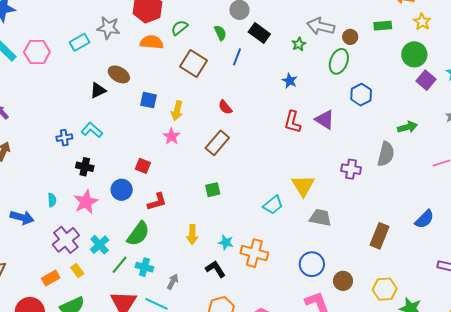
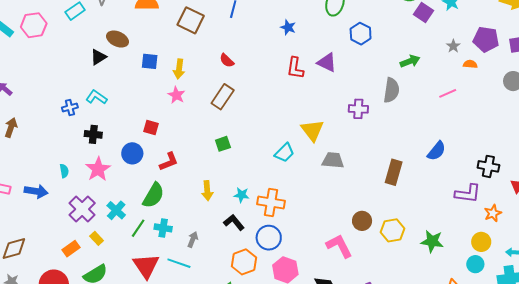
blue circle: (312, 264) -> (269, 238), moved
yellow hexagon: (385, 289) -> (393, 230), moved

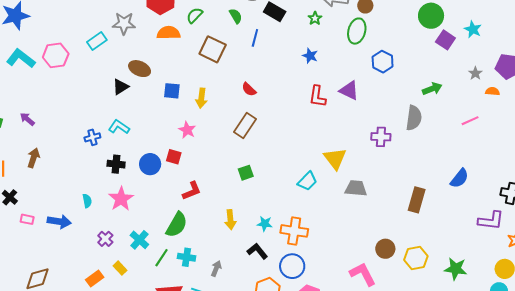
pink star: (176, 95) -> (187, 130), moved
blue circle: (132, 153) -> (150, 164), moved
purple cross: (82, 209) -> (105, 239), size x0.6

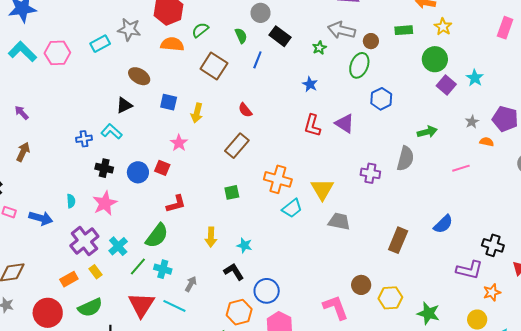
black triangle: (121, 87) -> (124, 105), moved
orange cross: (294, 231) -> (278, 179), moved
purple cross: (105, 239) -> (84, 241), size x1.8

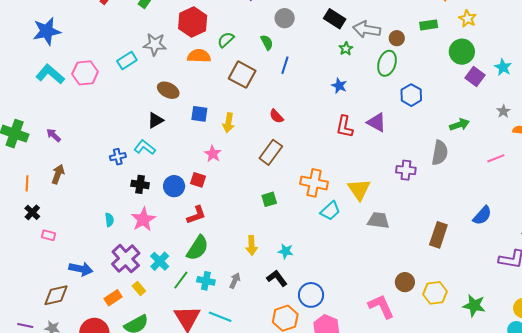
black rectangle: (280, 36) -> (335, 19), moved
red L-shape: (176, 204) -> (196, 215), moved
blue arrow: (41, 218) -> (81, 269), moved
gray arrow: (191, 284) -> (235, 281), moved

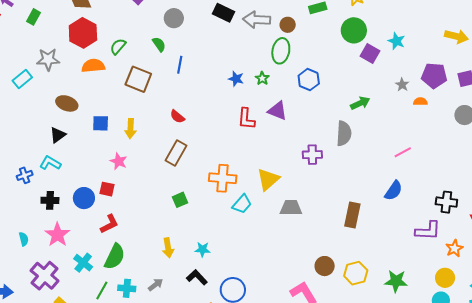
green star: (346, 49) -> (262, 78), moved
pink line: (496, 158) -> (403, 152), moved
yellow triangle: (359, 190) -> (268, 179), turned 30
cyan cross: (160, 261) -> (83, 263), moved
gray arrow: (235, 281) -> (156, 285), turned 35

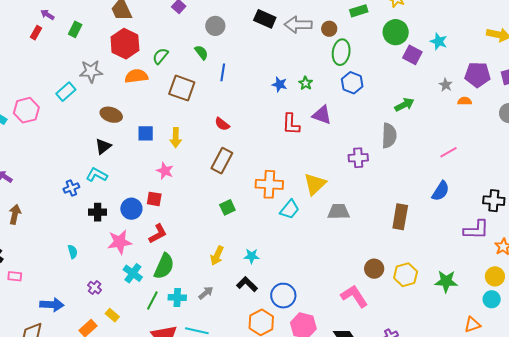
green ellipse: (281, 51) -> (341, 52), moved
pink star: (57, 235) -> (120, 242), moved, turned 30
yellow arrow: (168, 248) -> (217, 256), turned 36
purple cross: (45, 276) -> (95, 288), size x0.5

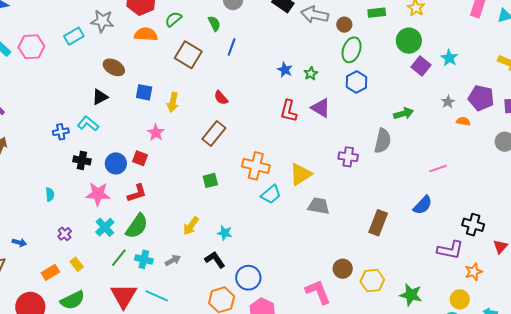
blue arrow: (52, 305) -> (19, 242), size x0.6

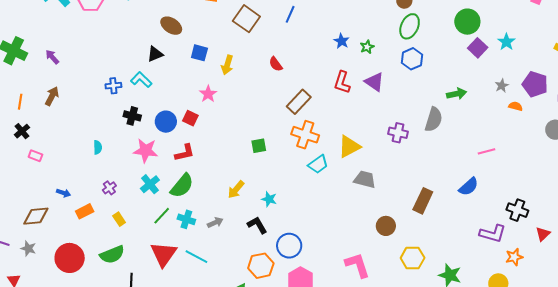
brown rectangle: (214, 134) -> (299, 102), moved
brown circle: (343, 269) -> (386, 226), moved
orange rectangle: (50, 272) -> (85, 211), moved

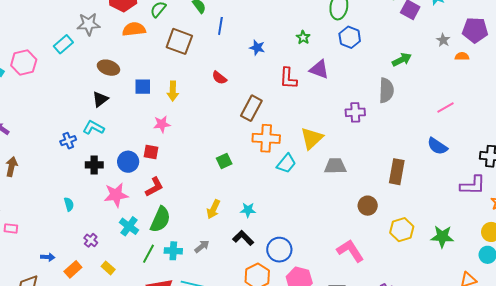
blue star: (342, 41) -> (257, 48), moved
pink star: (208, 94) -> (162, 124), turned -30
blue semicircle: (469, 187) -> (437, 146), turned 90

